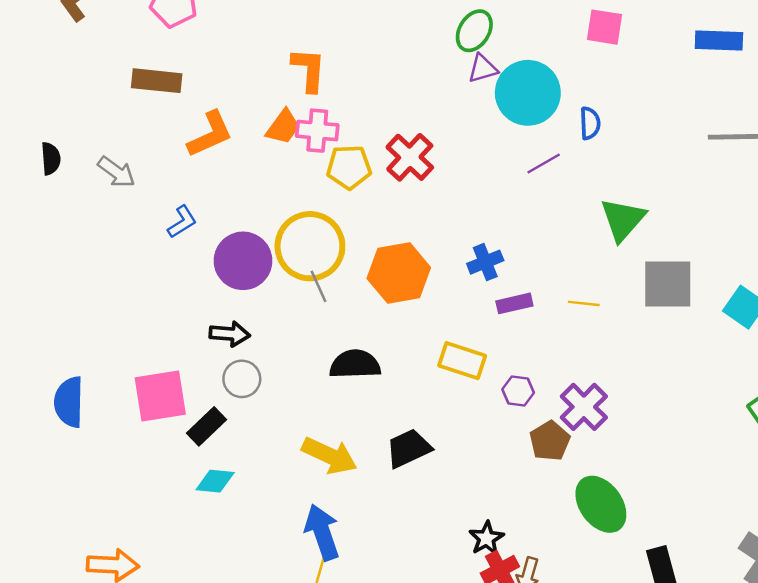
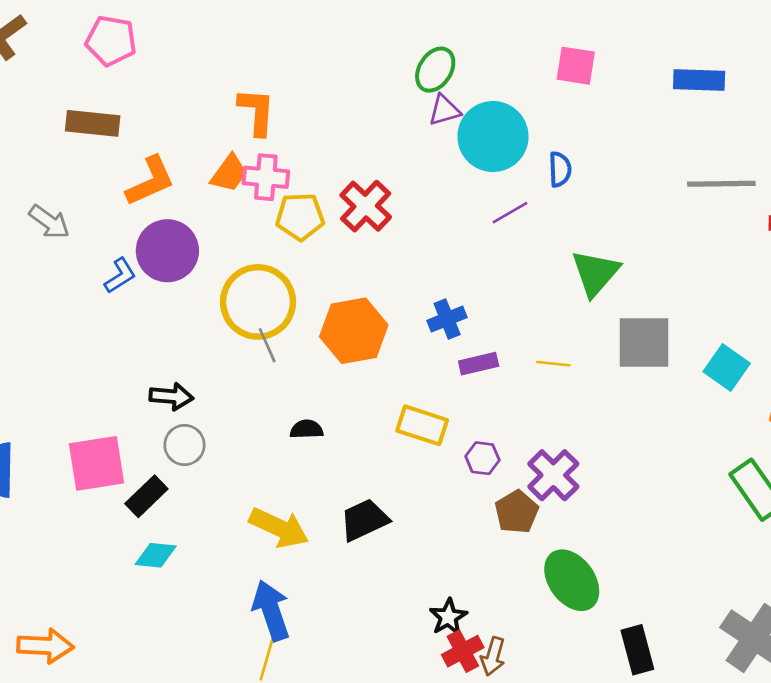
purple circle: (243, 261) -> (167, 251), moved
black semicircle: (355, 364) -> (307, 429), size x0.6

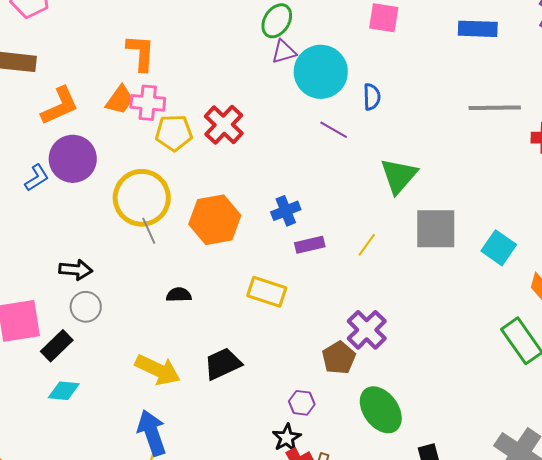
purple line: (510, 213) -> (334, 130), turned 60
yellow line: (553, 364) -> (367, 245), turned -60
purple hexagon: (482, 458) -> (302, 403), moved

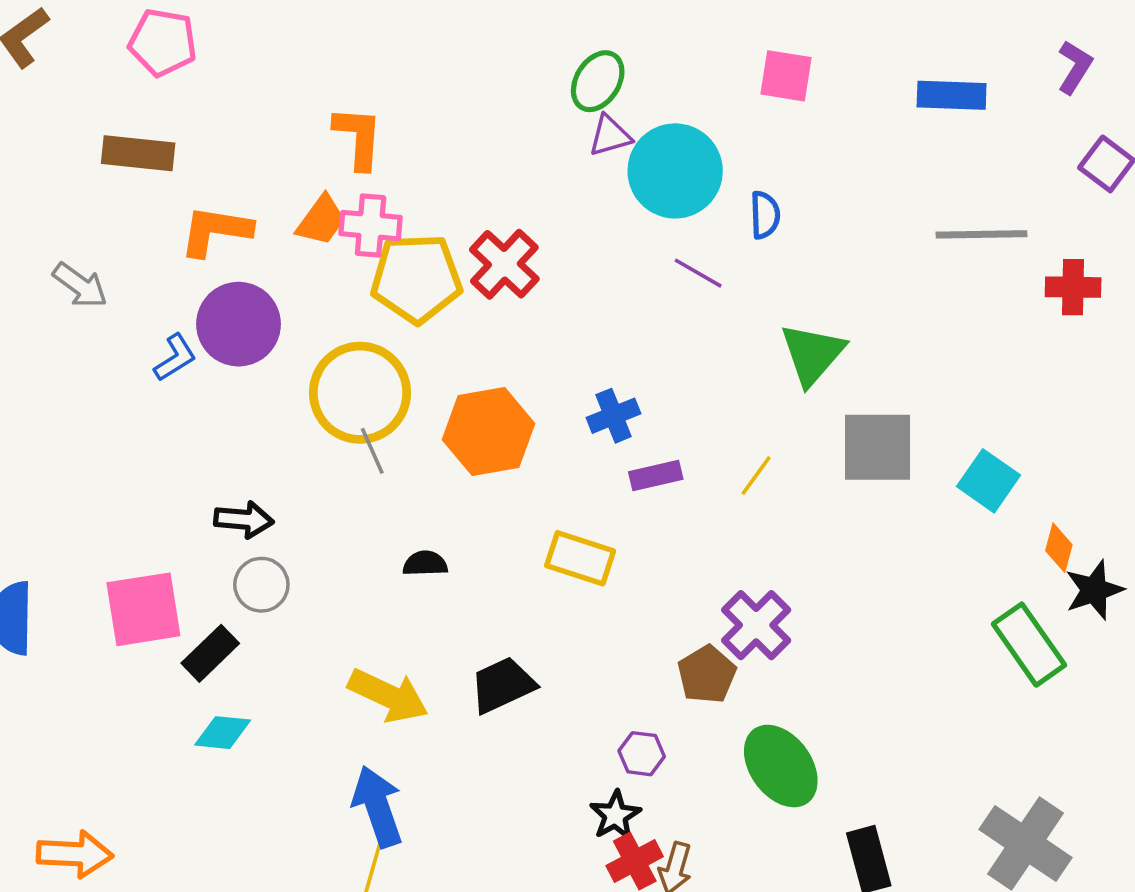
orange L-shape: (60, 106) -> (216, 231), turned -147
yellow pentagon: (174, 133) -> (416, 278), size x1.4

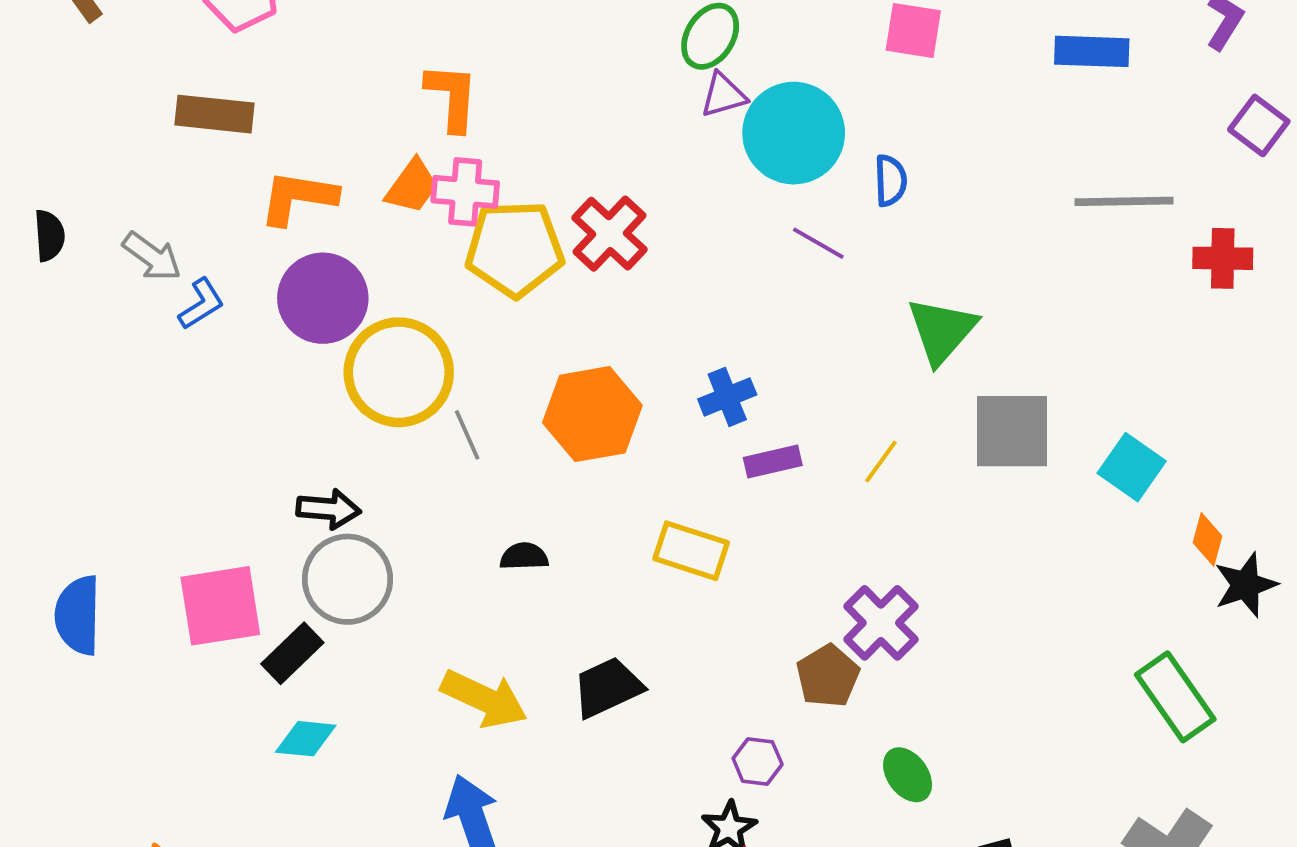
blue L-shape: (175, 358) -> (201, 304), moved
yellow circle: (360, 393) -> (399, 372), moved
gray circle: (261, 585) -> (347, 579), size x1.5
green rectangle: (1029, 645) -> (1175, 697), moved
green ellipse: (781, 766) -> (908, 775), size x0.6

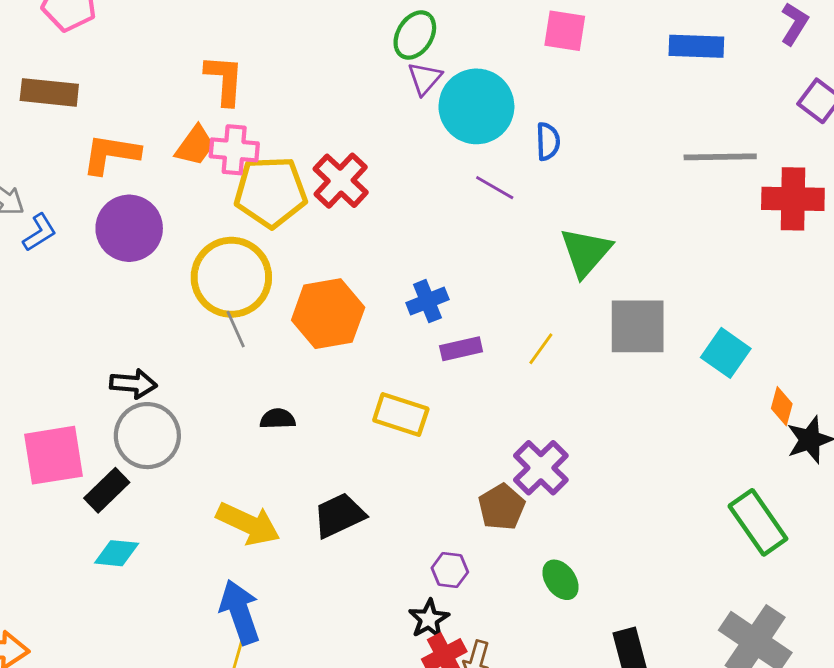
purple triangle: (723, 95) -> (425, 78), turned -33
red cross: (1223, 258) -> (793, 199), size x1.4
yellow circle: (399, 372) -> (231, 277), moved

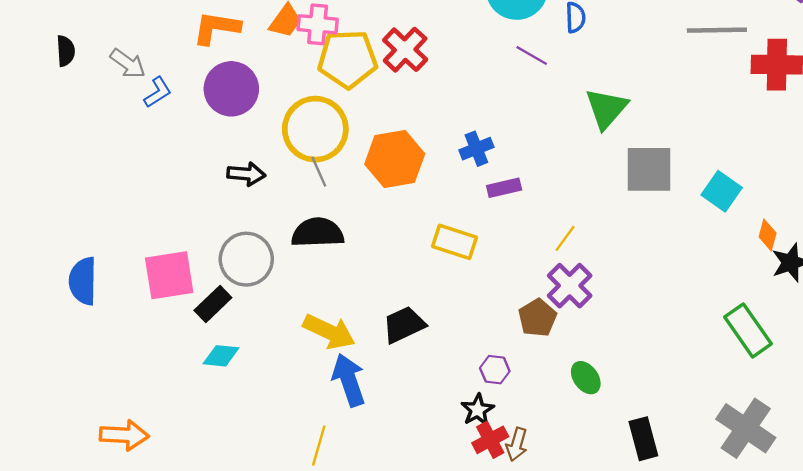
yellow line: (541, 349) -> (565, 238), moved
black arrow: (133, 384) -> (246, 174), moved
black semicircle: (278, 419) -> (318, 233), moved, size x1.8
blue arrow: (240, 612) -> (349, 380), moved

